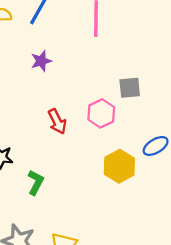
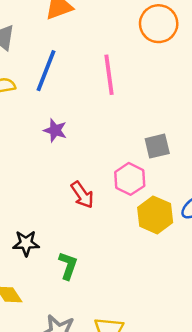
purple star: (41, 61) -> (55, 130), turned -30
yellow hexagon: (119, 166) -> (155, 215), moved

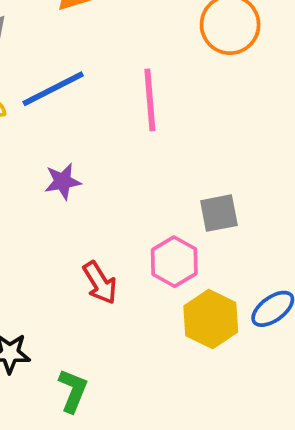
blue line: (46, 71) -> (53, 89), turned 39
purple star: (55, 130) -> (63, 181), turned -30

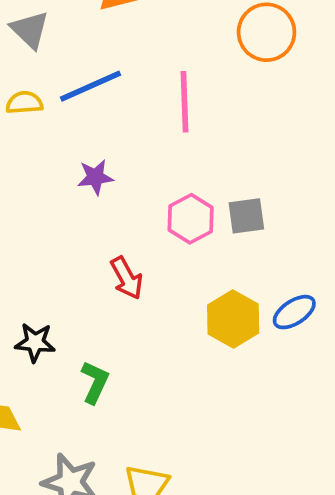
pink hexagon: (174, 262) -> (191, 219), moved

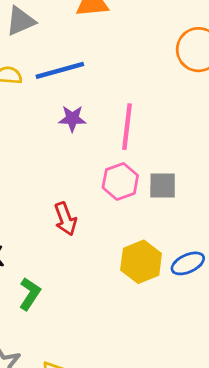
gray triangle: (30, 30) -> (20, 21), turned 44
pink line: (184, 102) -> (127, 127), moved
purple star: (95, 177) -> (72, 119), moved

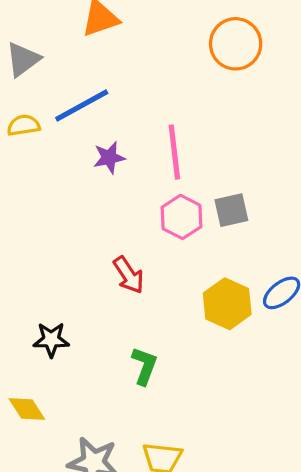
green L-shape: (30, 294) -> (144, 366), moved

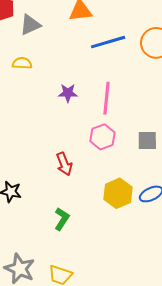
blue line: (82, 105) -> (108, 42), moved
gray square: (231, 210) -> (147, 141), moved

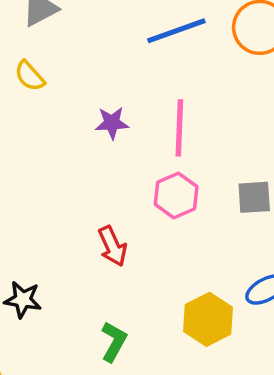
yellow semicircle: (22, 63) -> (30, 76), turned -132
yellow hexagon: (118, 193) -> (208, 319), moved

